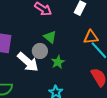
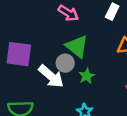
green triangle: (50, 37) -> (77, 46), size x1.5

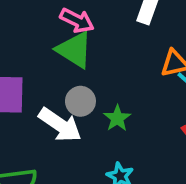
green triangle: (77, 46) -> (75, 50), moved

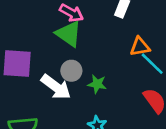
green star: (117, 118) -> (97, 84), turned -30

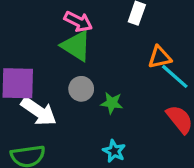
white arrow: (56, 87) -> (39, 111), moved

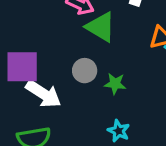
green triangle: (76, 46) -> (101, 27), moved

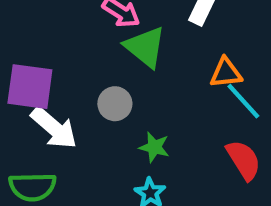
green star: (115, 84) -> (154, 147), moved

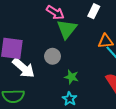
green triangle: (145, 47) -> (67, 29), turned 30

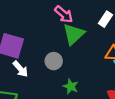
white arrow: (23, 68) -> (20, 69), size x0.7

